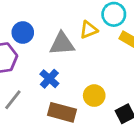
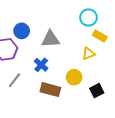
yellow triangle: (89, 30) -> (88, 54), moved

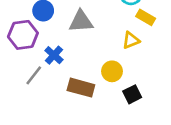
blue cross: (41, 65) -> (54, 55), moved
black square: (97, 91) -> (132, 94), moved

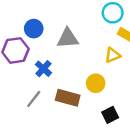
gray line: (34, 75) -> (34, 99), moved
black square: (132, 94) -> (110, 115), moved

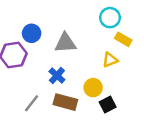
blue cross: (43, 69) -> (57, 76), moved
black square: (110, 115) -> (108, 104), moved

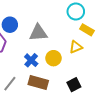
yellow circle: (93, 88) -> (53, 58), moved

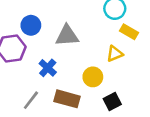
yellow circle: (53, 58) -> (93, 77), moved
blue cross: (31, 60) -> (48, 68), moved

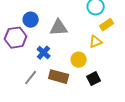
yellow rectangle: (129, 32) -> (107, 25), turned -64

